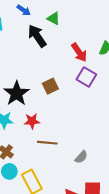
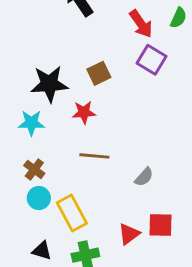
black star: (17, 93) -> (49, 84), turned 30
red star: (32, 121) -> (84, 112), moved

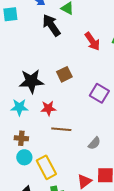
purple square: (151, 60) -> (99, 93), moved
red star: (84, 112) -> (48, 108), moved
brown cross: (34, 169) -> (21, 138), turned -32

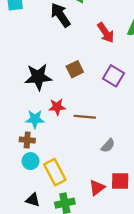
purple square: (99, 93) -> (113, 76), moved
cyan star: (19, 107) -> (35, 119), moved
brown line: (61, 129) -> (85, 117), moved

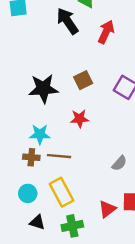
red arrow: (106, 33) -> (106, 32), moved, turned -120
red star: (57, 107) -> (80, 119), moved
brown line: (85, 117) -> (59, 156), moved
cyan circle: (31, 161) -> (28, 193), moved

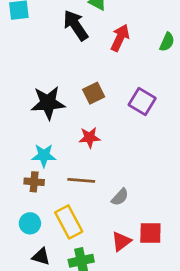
brown line: (59, 156) -> (81, 180), moved
gray semicircle: (119, 163) -> (120, 197), moved

